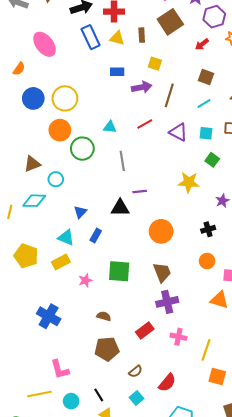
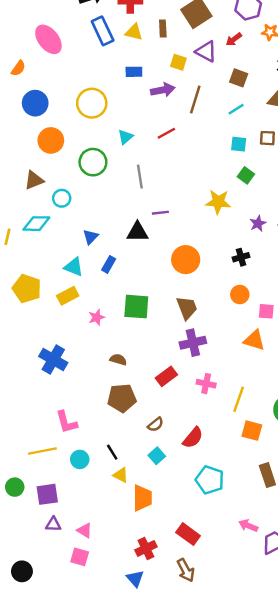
yellow circle: (65, 98) -> (92, 103), moved
cyan triangle: (110, 127) -> (125, 137), turned -48
orange circle: (60, 130) -> (51, 140), moved
purple triangle: (178, 132) -> (206, 51), moved

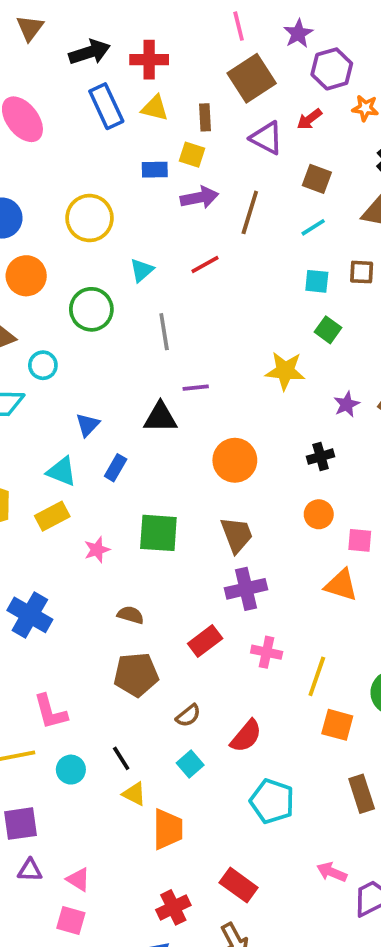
brown rectangle: (163, 29) -> (205, 117), moved
yellow square: (178, 62) -> (192, 155), moved

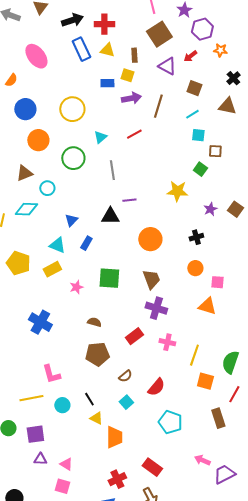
brown square: (362, 272) -> (215, 151), moved
cyan square: (317, 281) -> (198, 135), moved
purple cross: (246, 589) -> (156, 308), turned 30

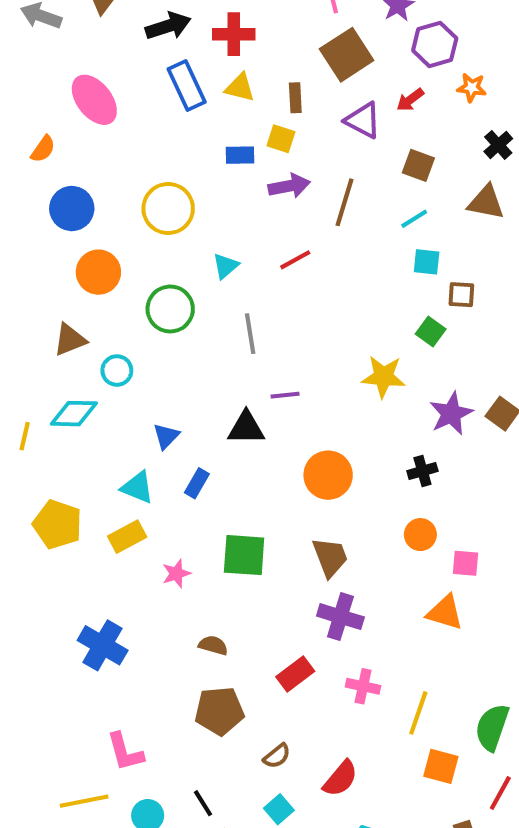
purple star: (210, 209) -> (451, 414), size x1.5

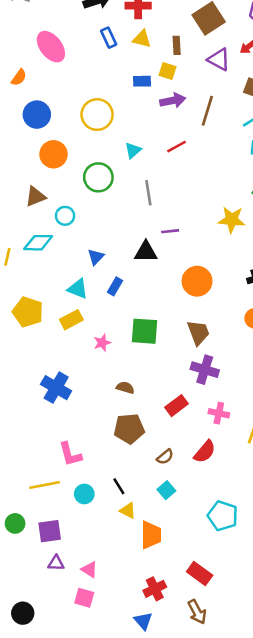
blue rectangle: (187, 85) -> (109, 38), size x0.7
red semicircle: (340, 779) -> (205, 452), moved

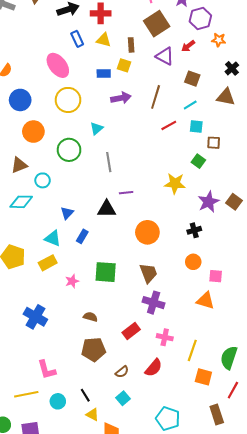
pink ellipse: (51, 47) -> (58, 65), moved
purple arrow: (173, 100) -> (121, 98), moved
red line: (177, 147) -> (169, 125), moved

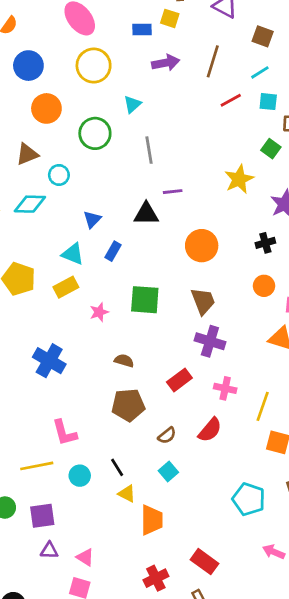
yellow star: (175, 183) -> (239, 179), turned -30
cyan pentagon: (168, 419) -> (249, 499), moved

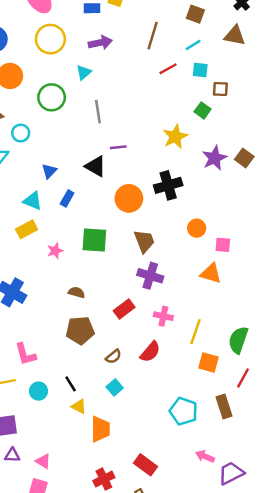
purple arrow: (166, 63) -> (100, 43), moved
black triangle: (146, 214) -> (96, 166), turned 30
black cross: (265, 243) -> (168, 185), moved, size x1.6
orange circle: (202, 246) -> (129, 198), moved

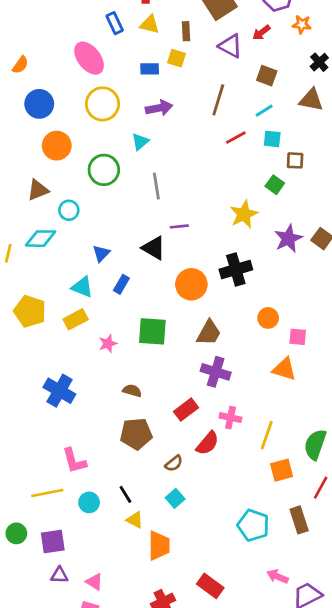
brown trapezoid: (144, 241) -> (209, 333), turned 50
red semicircle: (150, 352) -> (208, 443), moved
orange square: (209, 362) -> (282, 470), turned -30

